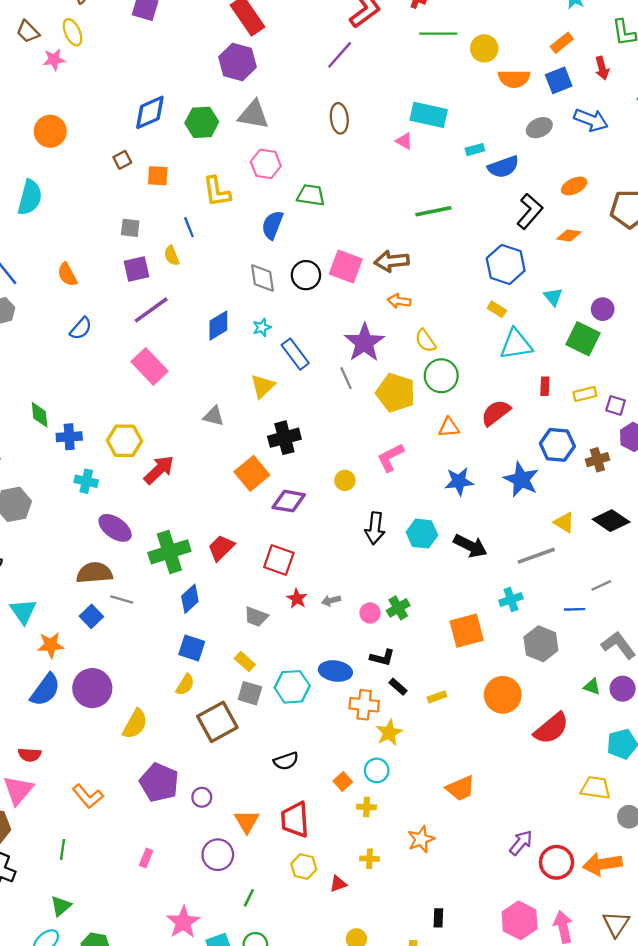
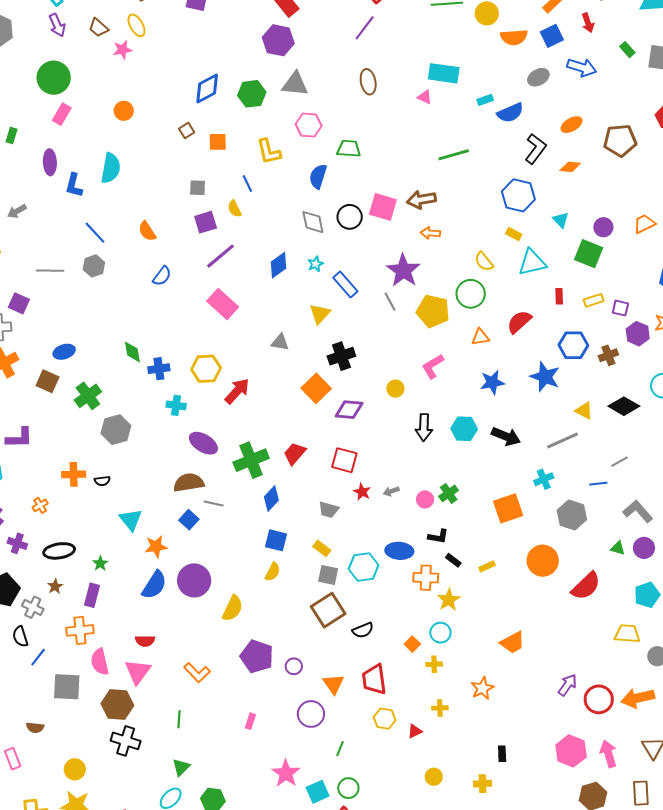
orange circle: (50, 131) -> (124, 111), size x0.7
yellow semicircle: (425, 341) -> (484, 262), moved
brown square: (217, 722) -> (328, 610), moved

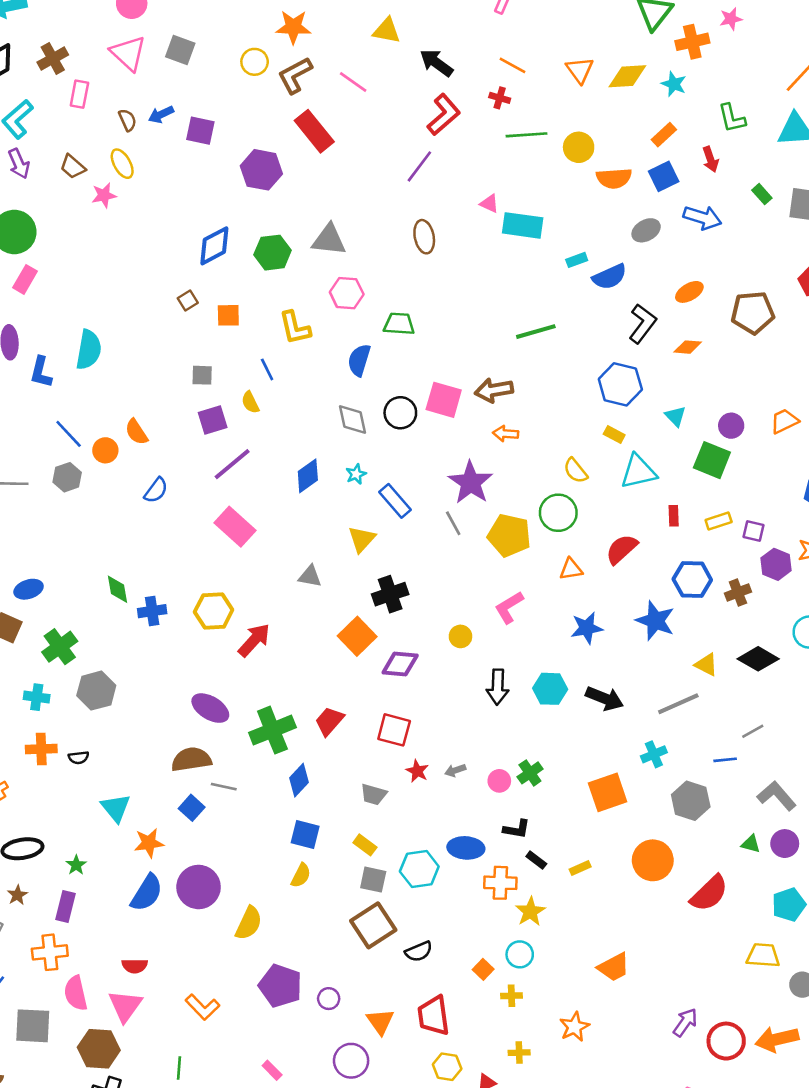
purple hexagon: (278, 40) -> (261, 170), moved
pink triangle: (425, 97) -> (489, 203), moved
orange circle: (124, 111) -> (105, 450), moved
cyan cross: (176, 405) -> (37, 697), moved
pink rectangle: (250, 721) -> (272, 1070), turned -63

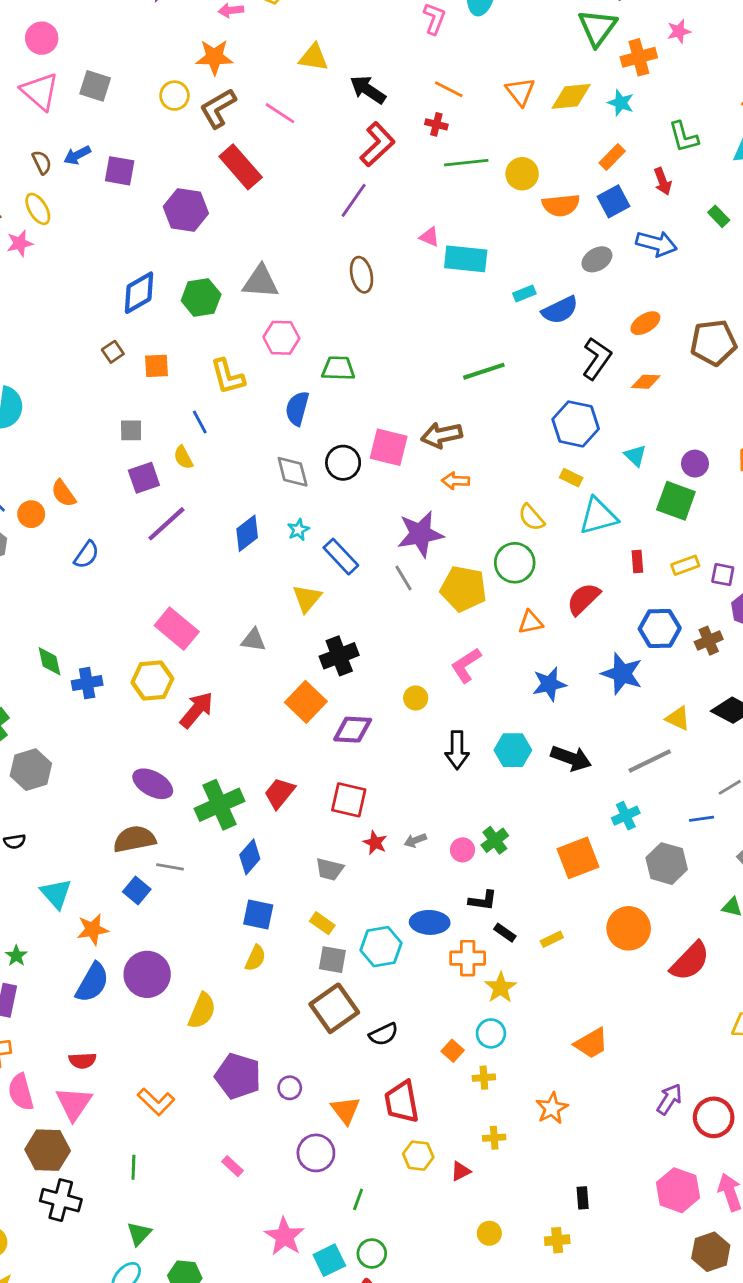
purple star: (471, 482) -> (420, 534), turned 30
pink rectangle: (235, 527) -> (177, 629), moved

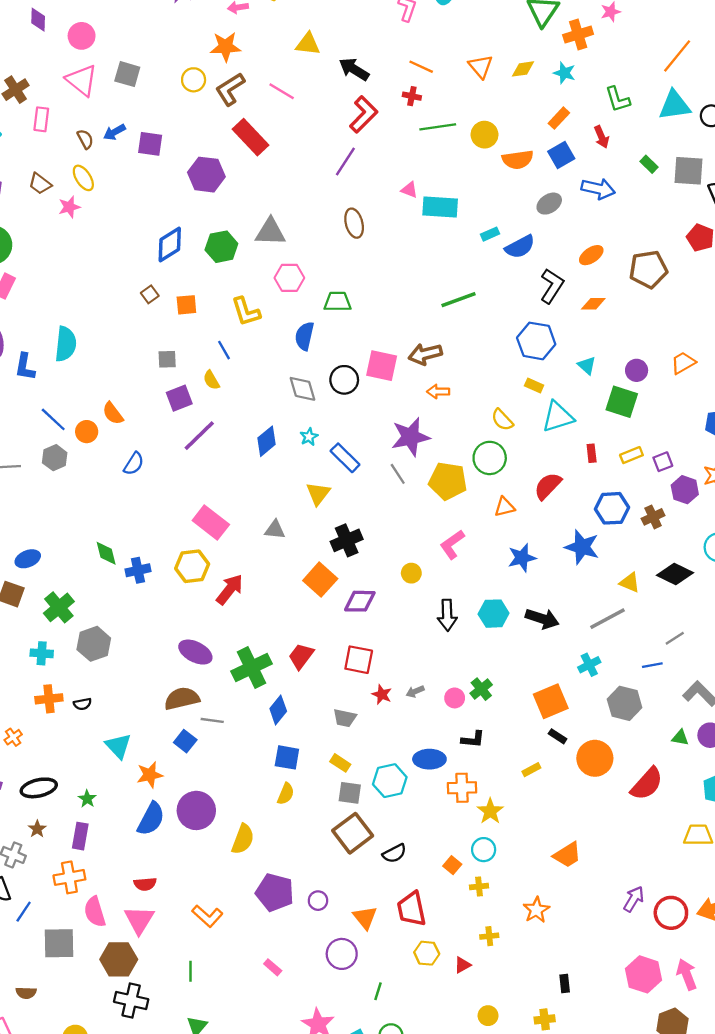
yellow diamond: (571, 96) -> (523, 69), size x0.7
purple square: (723, 575) -> (663, 462), turned -30
black rectangle: (505, 933) -> (558, 736), moved

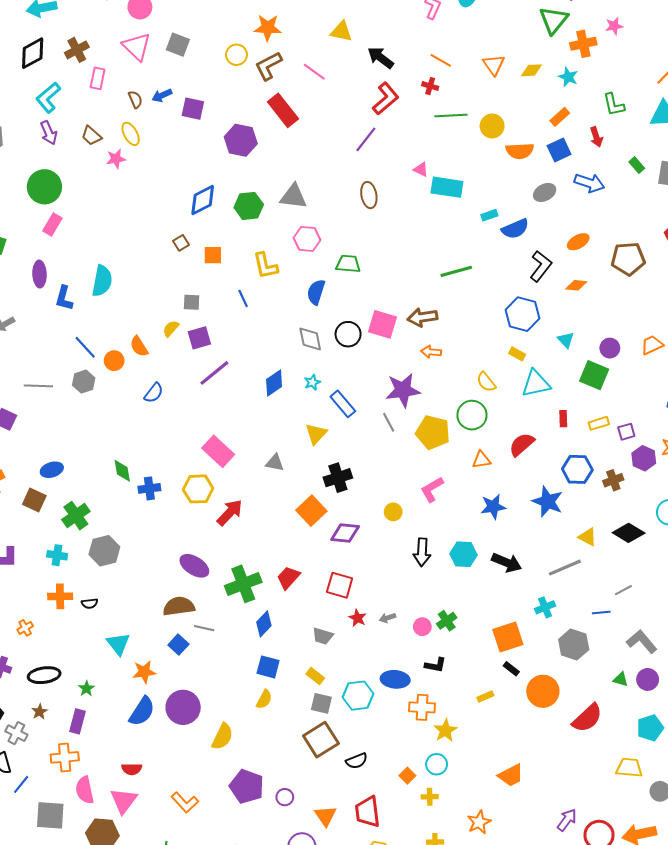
yellow semicircle: (211, 380) -> (171, 329), moved, turned 66

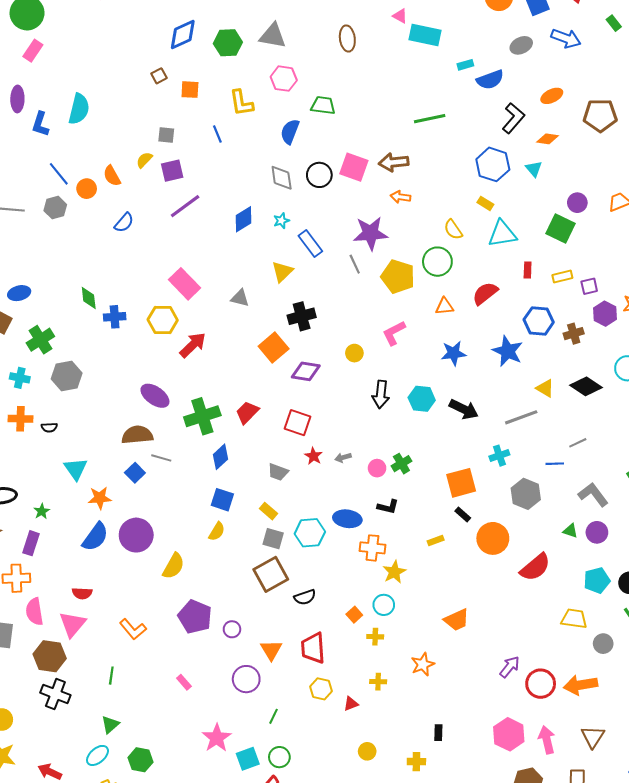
cyan triangle: (566, 340) -> (534, 169), moved

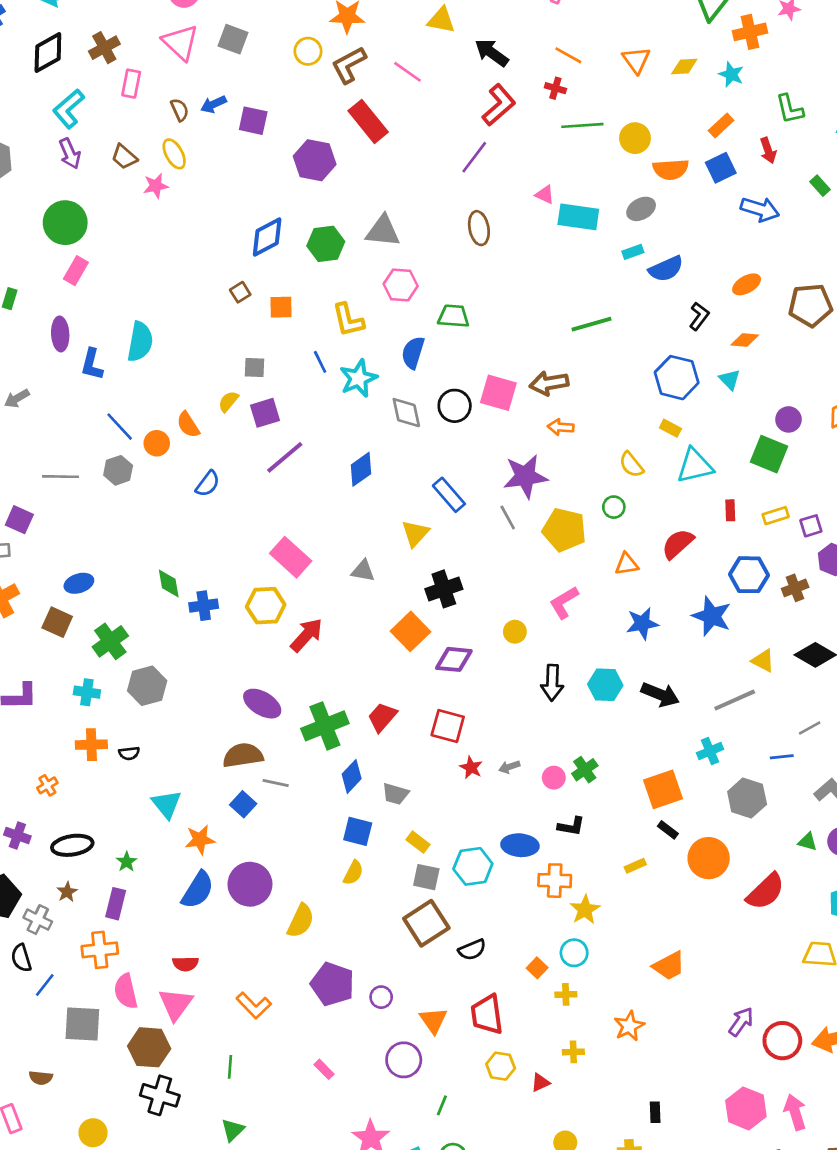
gray ellipse: (521, 45) -> (641, 209), moved
black L-shape: (513, 118) -> (699, 316), size x0.7
cyan star: (281, 221) -> (358, 378), moved, size x1.8
green circle: (437, 262) -> (614, 507), size x0.6
gray trapezoid: (278, 472) -> (395, 794), moved

